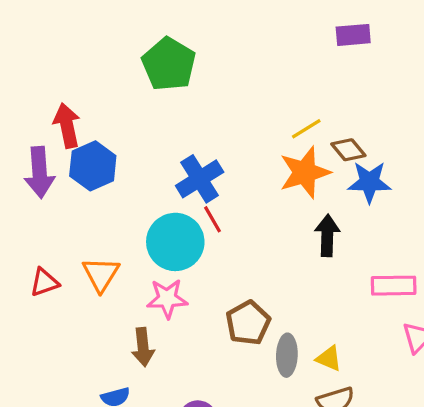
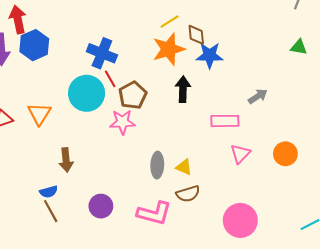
brown diamond: (348, 150) -> (196, 35), turned 35
blue cross: (200, 179) -> (102, 53), turned -36
pink star: (167, 299) -> (122, 122), moved
brown pentagon: (248, 323) -> (133, 95), moved

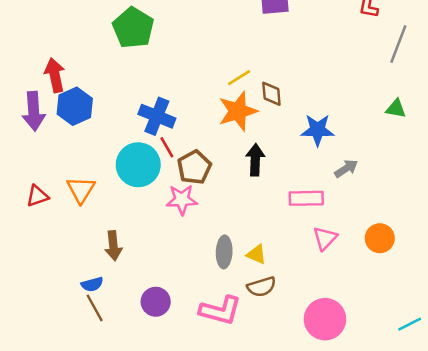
blue star: (210, 55) -> (318, 130), moved

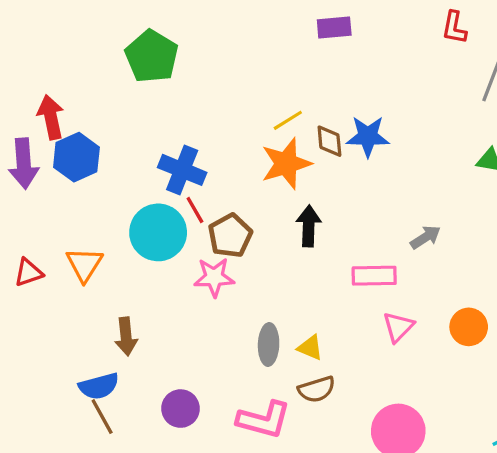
blue star: (318, 130) -> (368, 136), moved
blue semicircle: (92, 284) -> (99, 386), size x1.4

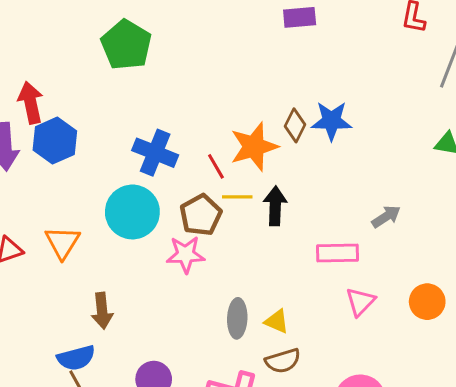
yellow line: (288, 120) -> (237, 197), moved, turned 32
brown diamond: (329, 141) -> (295, 125), turned 32
red line: (195, 210) -> (216, 166), moved

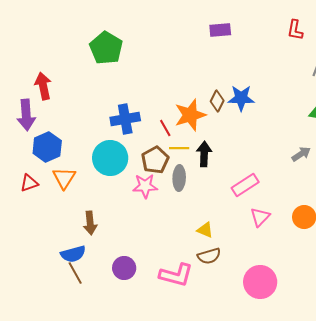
blue hexagon: (55, 141) -> (47, 147), moved
blue cross: (155, 153) -> (125, 119), turned -32
gray arrow: (386, 217) -> (301, 154), moved
pink rectangle: (338, 253) -> (245, 185), turned -32
gray ellipse: (237, 318) -> (179, 178), moved

